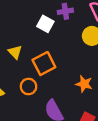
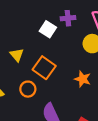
orange square: (44, 64) -> (44, 68), turned -30
orange star: (84, 84) -> (83, 79), moved

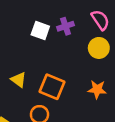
white square: (48, 29) -> (40, 31), moved

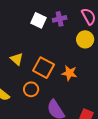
orange star: (97, 89) -> (69, 73), moved

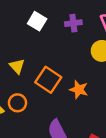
white square: (39, 20) -> (37, 21), moved
orange circle: (31, 89) -> (17, 103), moved

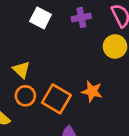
orange square: (48, 80) -> (56, 99), moved
orange circle: (17, 103) -> (25, 96), moved

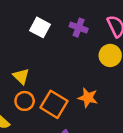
purple cross: (81, 17) -> (79, 28), turned 30

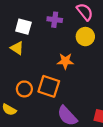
yellow triangle: (21, 76) -> (17, 48), moved
orange star: (88, 98) -> (65, 61), moved

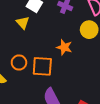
orange square: (49, 86) -> (42, 66), turned -30

